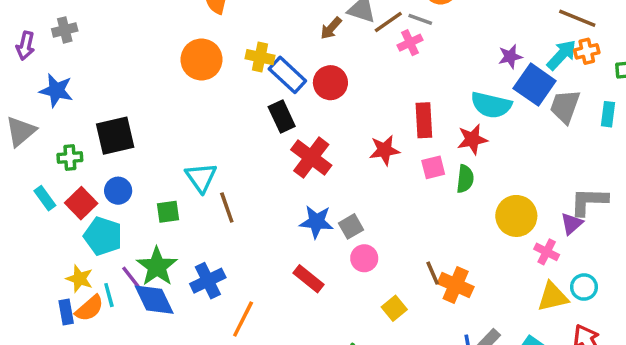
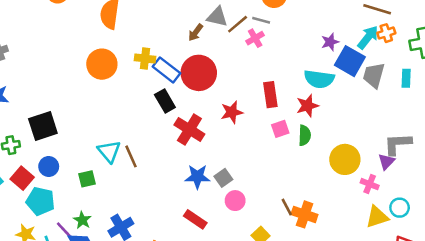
red circle: (330, 83) -> (199, 73), size x1.4
red star: (385, 150) -> (232, 112), moved
brown line: (227, 207) -> (131, 156), moved
green star: (157, 267) -> (82, 220), size x0.6

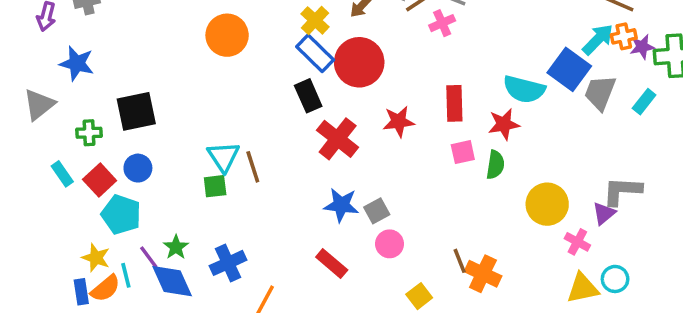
purple star: (330, 42) -> (642, 47), moved
yellow cross: (145, 58) -> (315, 20), moved, turned 30
cyan rectangle: (406, 78) -> (644, 102), turned 30
green square: (87, 179) -> (215, 186), moved

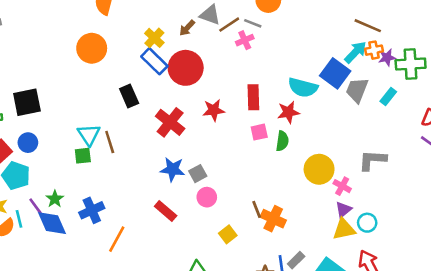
black rectangle: (308, 96) -> (129, 96), moved
purple triangle: (604, 213) -> (343, 210), moved
pink cross: (577, 242) -> (342, 186), moved

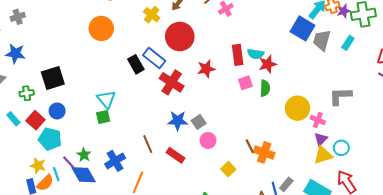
blue rectangle: (154, 61) -> (154, 58), moved
cyan semicircle: (303, 87) -> (256, 54), moved, size x0.7
brown line: (110, 142) -> (148, 144), moved

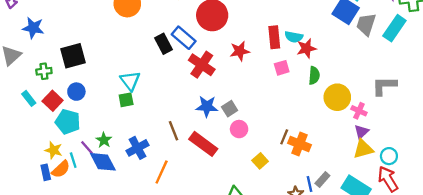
cyan rectangle: (348, 43) -> (394, 28), size x1.6
green semicircle: (265, 88) -> (314, 75), moved
brown line: (250, 146) -> (284, 137), turned 48
cyan circle: (341, 148) -> (389, 156), moved
red rectangle: (175, 155) -> (203, 144), size x1.4

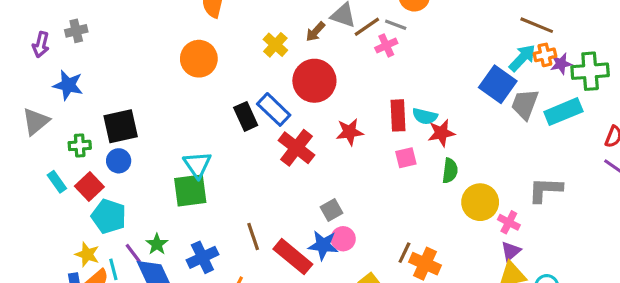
cyan rectangle: (394, 28) -> (563, 112), turned 30
blue circle: (76, 92) -> (119, 161), moved
green square: (126, 100) -> (190, 191), size x1.6
blue star: (207, 106) -> (323, 245), moved

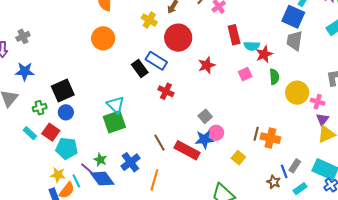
gray trapezoid: (525, 104) -> (294, 41), moved
red rectangle: (398, 115) -> (234, 35), moved
red cross: (296, 148) -> (166, 91), moved, size x0.7

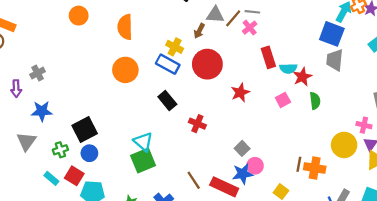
blue rectangle: (156, 61) -> (168, 64), moved
yellow circle: (297, 93) -> (344, 145), moved

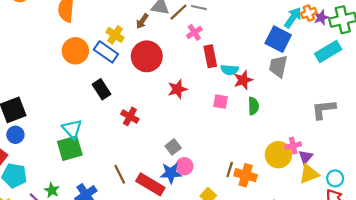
pink cross: (250, 28) -> (194, 32), moved
orange circle: (125, 70) -> (75, 51), moved
pink square: (283, 100) -> (221, 102), turned 32
pink cross: (364, 125) -> (293, 146), moved, turned -32

